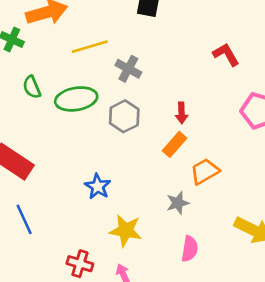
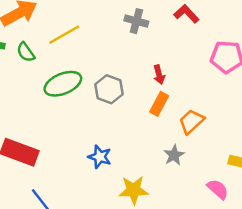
gray cross: (128, 69) -> (136, 21), moved
green semicircle: (32, 87) -> (26, 52), moved
pink semicircle: (190, 249) -> (218, 189), moved, turned -45

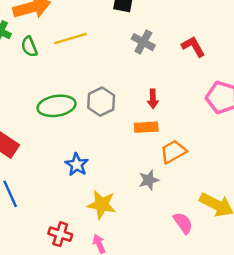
green ellipse: (63, 84) -> (57, 106), moved
orange rectangle: (159, 104) -> (146, 127), turned 45

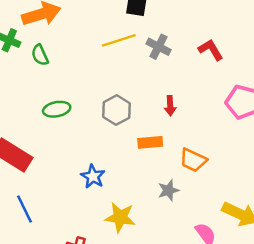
yellow line: (70, 39) -> (119, 40), moved
green ellipse: (57, 106) -> (57, 109), moved, size x0.7
orange rectangle: (146, 127) -> (150, 142), moved
orange trapezoid: (173, 152) -> (193, 160), turned -124

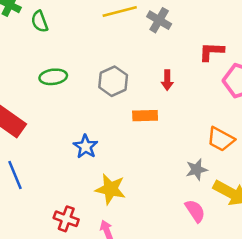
red L-shape: (211, 50) -> (211, 52), moved, turned -60
orange trapezoid: (193, 160) -> (221, 139), moved
gray star: (168, 190) -> (197, 170), moved

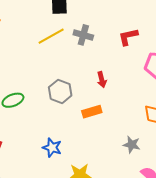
red L-shape: (211, 52) -> (128, 37), moved
gray star: (197, 170) -> (132, 145), moved, turned -30

